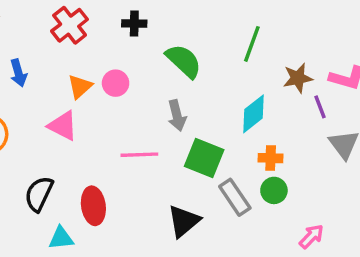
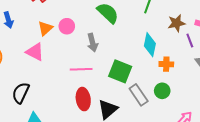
cyan diamond: (254, 114) -> (150, 45), turned -40
gray arrow: (177, 115) -> (92, 43), moved
orange cross: (271, 158) -> (166, 64), moved
red ellipse: (93, 206) -> (83, 99), moved

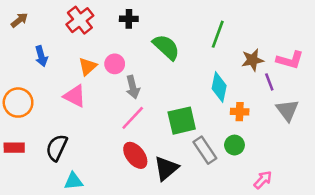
gray arrow: (92, 43) -> (133, 87), moved
pink line: (81, 69) -> (133, 118), turned -45
green square: (120, 71) -> (182, 121), turned -35
red ellipse: (83, 99) -> (135, 155), turned -30

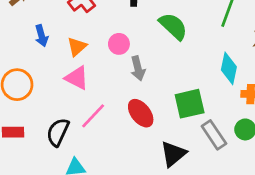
orange triangle: (88, 66) -> (77, 47), moved
pink line: (133, 118) -> (93, 116), moved
red ellipse: (135, 155) -> (141, 113), moved

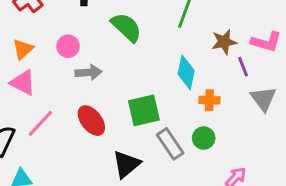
gray arrow: (138, 68) -> (88, 72), turned -80

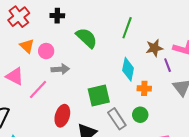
orange triangle: (23, 49) -> (27, 46), moved, turned -35
red ellipse: (91, 121) -> (62, 116), moved, turned 55
pink line: (40, 123) -> (38, 89), moved

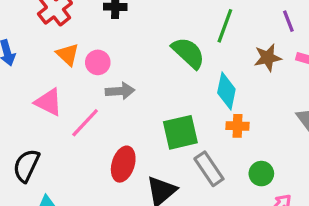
green semicircle: (87, 38) -> (188, 53), moved
purple line: (168, 65) -> (288, 21), moved
orange cross: (144, 88) -> (238, 126), moved
green circle: (140, 115) -> (261, 174), moved

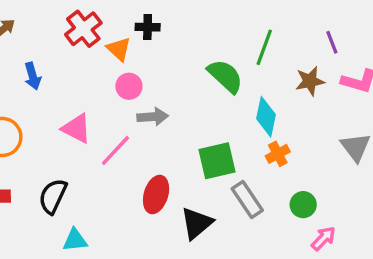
orange triangle: (68, 54) -> (119, 49), moved
orange cross: (238, 126) -> (278, 154), turned -30

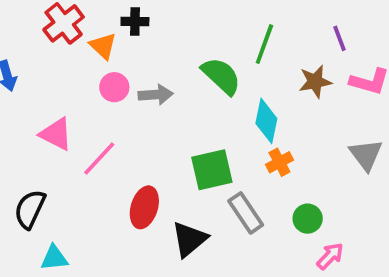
gray arrow: (153, 117) -> (156, 95), moved

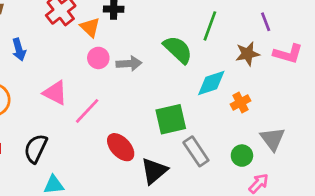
cyan diamond: (266, 121) -> (211, 83), turned 60
gray triangle: (366, 155) -> (273, 139), moved
orange cross: (279, 162) -> (241, 103), moved
red ellipse: (144, 207) -> (121, 147), turned -60

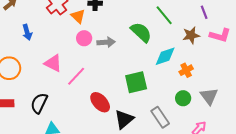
green line: (210, 26) -> (164, 15), turned -60
gray rectangle: (196, 151) -> (160, 117), moved
green circle: (242, 156) -> (183, 98), moved

